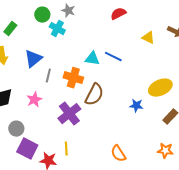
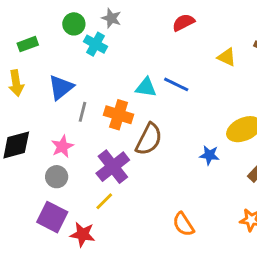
green rectangle: (10, 29) -> (28, 44), turned 32
gray circle: (16, 129) -> (57, 177), moved
yellow line: (66, 149) -> (104, 201), moved, turned 48

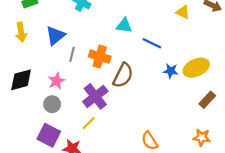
blue line: (176, 84) -> (152, 43), moved
cyan triangle: (146, 87) -> (124, 26), moved
blue star: (209, 155) -> (171, 71), moved

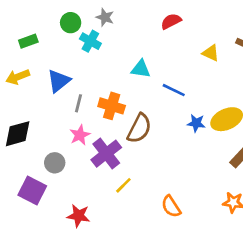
yellow arrow: (21, 32) -> (18, 77), turned 78
pink star: (57, 81) -> (80, 135), moved
yellow line: (89, 123) -> (123, 185), moved
purple square: (49, 135) -> (32, 191), moved

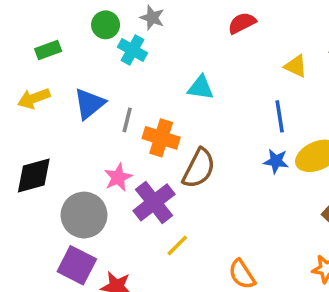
blue line: (174, 90) -> (280, 116), moved, turned 55
gray line: (79, 103) -> (127, 120), moved
gray circle: (55, 163) -> (84, 215), size x1.6
purple square: (32, 191) -> (77, 265), moved

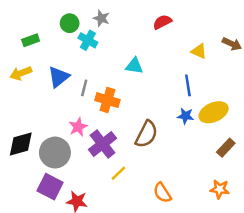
brown semicircle: (199, 168) -> (146, 134), moved
black diamond: (34, 176) -> (21, 144), moved

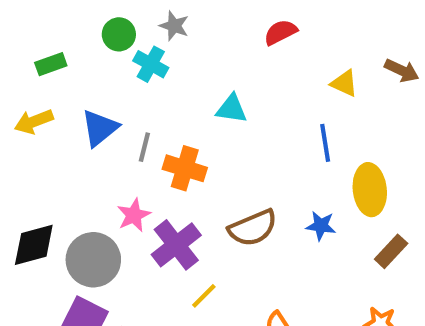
yellow ellipse: (214, 112) -> (370, 190), turned -72
blue star: (185, 116) -> (321, 226), moved
brown semicircle: (146, 134) -> (253, 228), turned 40

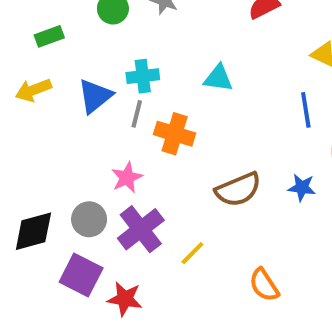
cyan cross: (151, 64) -> (143, 76), moved, turned -36
black diamond: (34, 245) -> (33, 231), moved
purple cross: (176, 245) -> (141, 229), moved
gray circle: (93, 260) -> (89, 219), size x0.7

